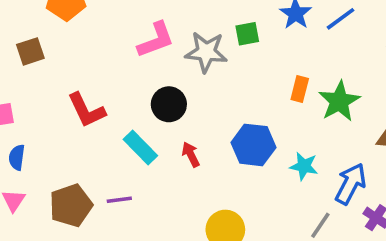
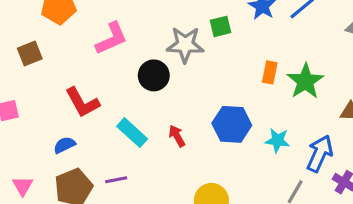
pink L-shape: (156, 40) -> (112, 38), moved
black circle: (169, 104) -> (154, 75), moved
blue semicircle: (17, 157) -> (64, 145), moved, turned 60

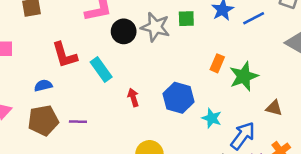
black circle: (154, 75) -> (124, 31), moved
cyan rectangle: (132, 133) -> (101, 69), moved

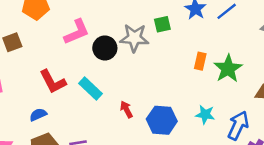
blue hexagon: (179, 98) -> (162, 120), moved

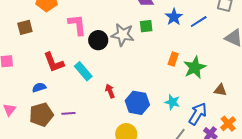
pink L-shape: (77, 32) -> (77, 25), turned -80

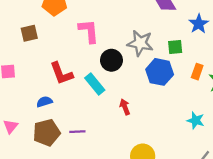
green square: (146, 26) -> (175, 47), moved
black circle: (98, 40) -> (111, 60), moved
blue hexagon: (137, 103) -> (160, 72), moved

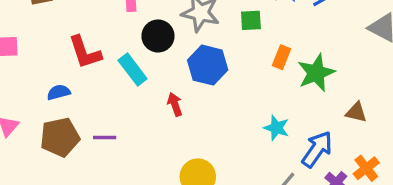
blue hexagon: (160, 72) -> (208, 65), moved

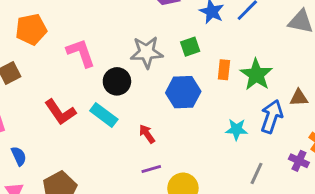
blue hexagon: (208, 65) -> (183, 92), moved
blue semicircle: (59, 92) -> (19, 156), moved, turned 96
purple line: (105, 137) -> (151, 169), moved
blue arrow: (317, 149) -> (272, 116), moved

